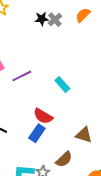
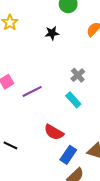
gray cross: (55, 20) -> (78, 75), moved
blue rectangle: (37, 133) -> (68, 155), moved

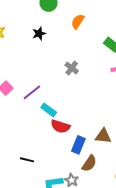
cyan rectangle: (73, 100) -> (49, 110), moved
black line: (10, 145) -> (27, 160), moved

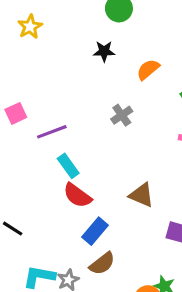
orange semicircle: (78, 22) -> (148, 69), moved
black star: (39, 34) -> (104, 51), moved
brown triangle: (103, 136) -> (142, 195), moved

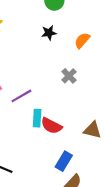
cyan rectangle: (68, 166) -> (37, 118), turned 49
red semicircle: (77, 195) -> (51, 126), moved

